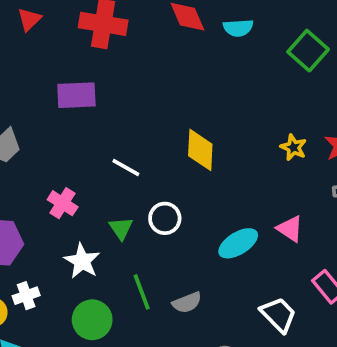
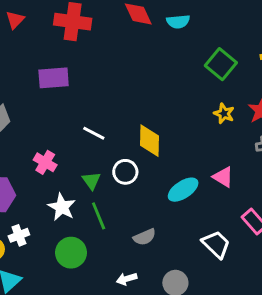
green square: (308, 51) -> (221, 64), moved
yellow diamond: (200, 150) -> (150, 141), moved
green line: (142, 292) -> (99, 216), moved

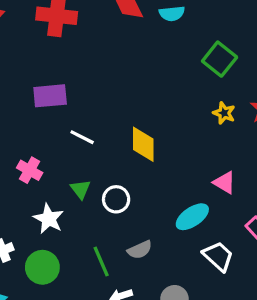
purple rectangle: (54, 78) -> (50, 96), moved
white circle: (125, 172) -> (116, 199), moved
cyan ellipse: (183, 190) -> (192, 217), moved
green line: (99, 216) -> (101, 261), moved
green circle: (71, 253) -> (42, 267), moved

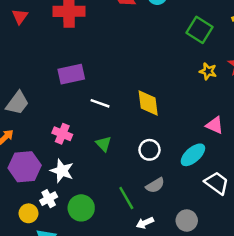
white circle: (116, 199) -> (149, 150), moved
white star: (49, 219) -> (62, 171), moved

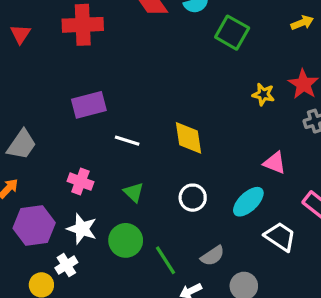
green square: (199, 30) -> (232, 33), moved
gray semicircle: (155, 185) -> (212, 256), moved
green circle: (81, 208) -> (126, 240), moved

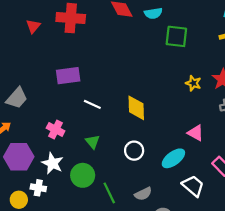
green square: (232, 33) -> (176, 36), turned -30
red triangle: (20, 34) -> (33, 26), moved
white cross: (66, 265) -> (38, 188), turned 35

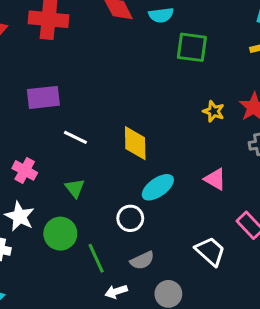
white circle: (134, 151) -> (130, 218), moved
cyan ellipse: (173, 158) -> (158, 187), moved

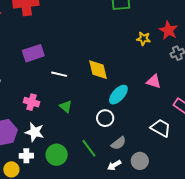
green circle: (60, 234) -> (57, 155), moved
white arrow: (116, 292) -> (114, 165), moved

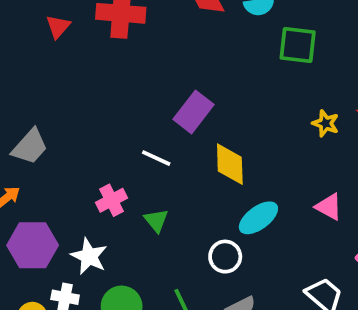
purple rectangle: (33, 53) -> (194, 112), moved, turned -45
pink cross: (31, 102) -> (111, 200), moved, turned 35

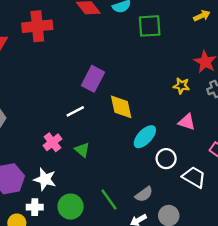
yellow star: (326, 123) -> (181, 86), moved
white line: (156, 158) -> (75, 111), turned -42
white circle: (225, 257) -> (166, 159), moved

